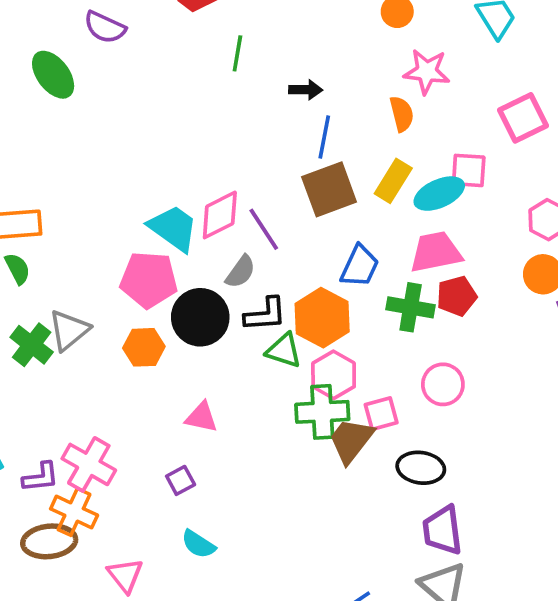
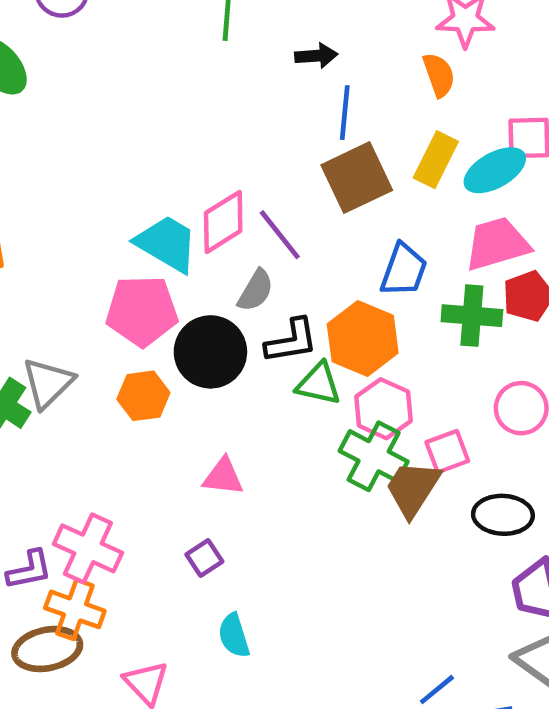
green cross: (322, 412) -> (374, 456), turned 36
cyan semicircle: (198, 544) -> (234, 636), turned 45

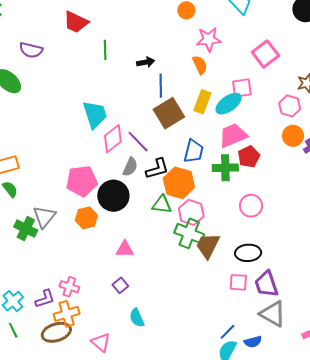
cyan trapezoid: (167, 244) -> (95, 114), moved, turned 48
black L-shape: (291, 341) -> (157, 169), moved
pink square: (447, 452) -> (238, 282), moved, turned 30
pink cross: (88, 548) -> (69, 287), size x0.7
orange cross: (75, 609) -> (67, 314), turned -30

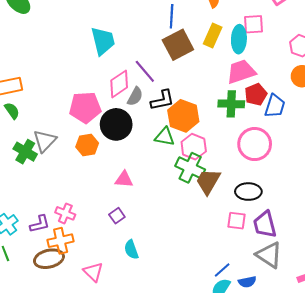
cyan ellipse: (229, 104) -> (239, 39), turned -56
pink diamond: (113, 139) -> (119, 84), moved
blue trapezoid: (194, 151) -> (275, 106), moved
pink circle: (251, 206) -> (255, 144), size x1.4

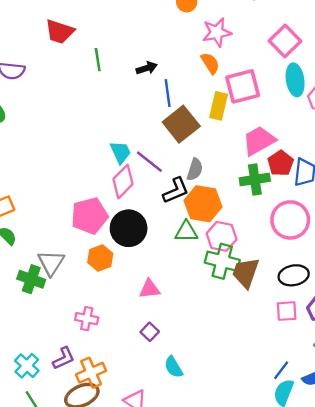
pink square: (253, 24) -> (243, 86), moved, size x1.4
cyan ellipse: (239, 39) -> (295, 80), moved
cyan trapezoid: (103, 41) -> (120, 152), moved, size x0.7
gray semicircle: (135, 96) -> (195, 169), moved
pink cross: (65, 213) -> (87, 319), moved

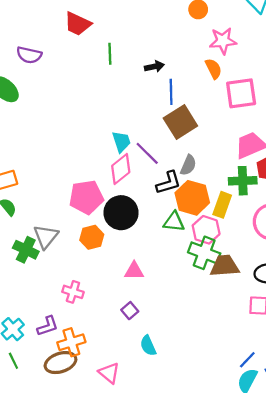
yellow rectangle: (219, 106) -> (222, 205), moved
brown trapezoid: (246, 273) -> (225, 266), turned 60

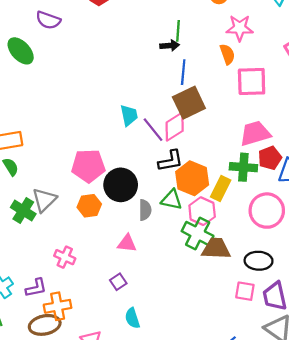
green line: (110, 54) -> (178, 31), moved
gray semicircle: (188, 165) -> (145, 210), moved, turned -30
pink diamond: (121, 169) -> (175, 127), moved

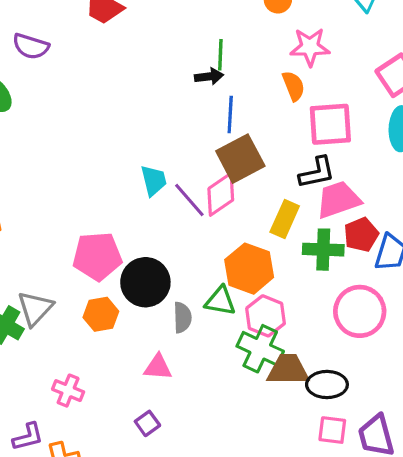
black L-shape: (171, 161) -> (317, 173), moved
yellow rectangle: (221, 189) -> (285, 219), moved
black ellipse: (259, 261) -> (327, 385), moved

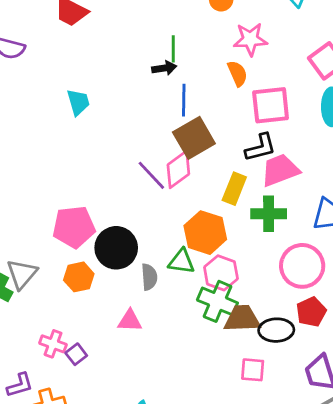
cyan trapezoid: (154, 180) -> (78, 102), moved
red pentagon: (361, 235) -> (311, 312), moved
purple square: (147, 423) -> (76, 354), moved
pink square: (332, 430) -> (253, 370), moved

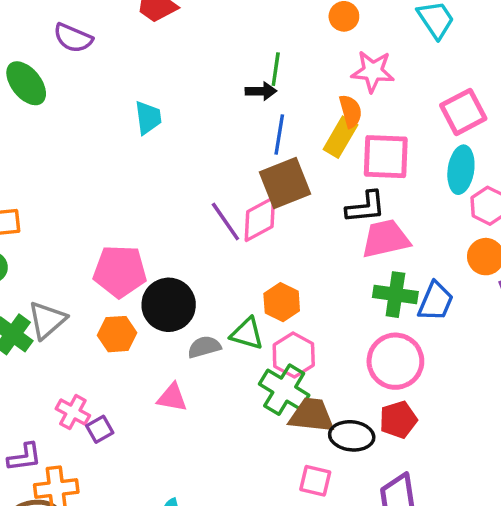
yellow rectangle: (234, 189) -> (340, 137), moved
green cross: (269, 214) -> (395, 295), moved
orange hexagon: (205, 233) -> (282, 302), size x0.7
gray semicircle: (149, 277) -> (204, 347), turned -110

